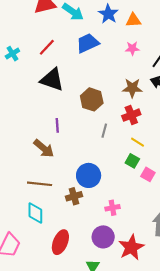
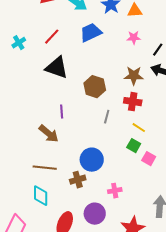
red cross: (131, 115) -> (133, 102), turned 30
purple circle: (103, 237) -> (95, 214), moved

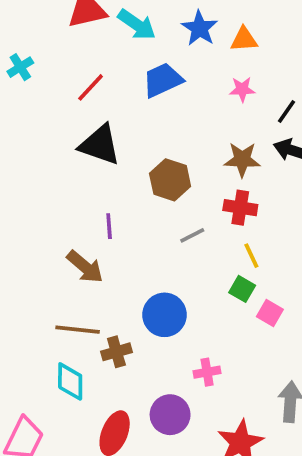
cyan cross: (19, 43) -> (20, 67), moved
gray line: (107, 117) -> (192, 235), turned 48
yellow line: (139, 128) -> (251, 256), turned 32
brown cross: (78, 180) -> (116, 352), moved

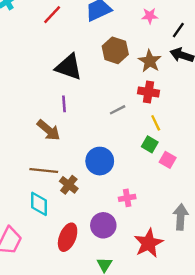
black triangle: (100, 145) -> (69, 67), moved
brown star: (242, 160) -> (150, 61), turned 30
brown hexagon: (170, 180) -> (115, 50), moved
brown cross: (116, 352) -> (69, 185), turned -36

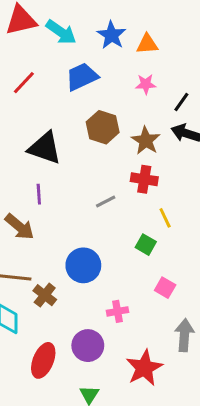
yellow line: (156, 123) -> (165, 218), moved
pink square: (168, 160) -> (165, 288), moved

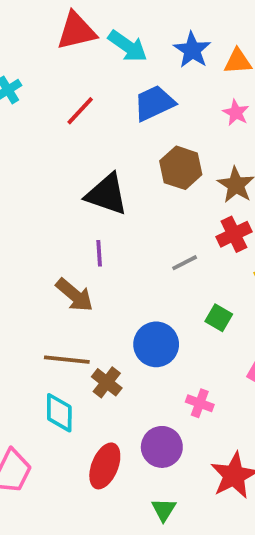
pink star: (146, 84) -> (236, 113), turned 30
red cross: (144, 179) -> (234, 234), turned -35
green square: (146, 245) -> (219, 318), moved
pink cross: (118, 311) -> (200, 403), turned 30

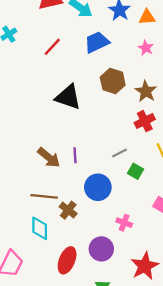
purple line: (99, 253) -> (75, 155), moved
gray line: (185, 263) -> (120, 153), moved

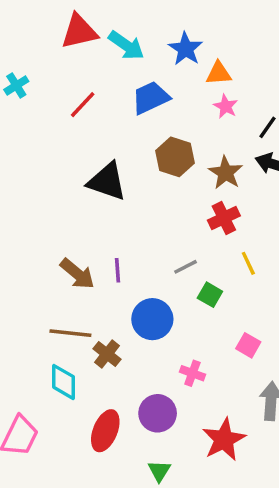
orange triangle: (147, 17) -> (219, 73), moved

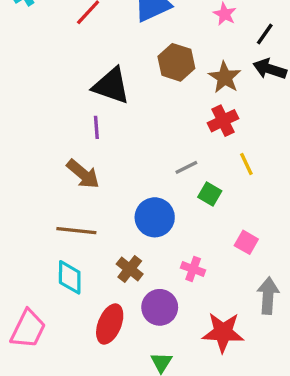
purple line: (117, 270) -> (96, 127), moved
brown cross: (107, 354) -> (130, 269), moved
red star: (224, 439) -> (223, 332), turned 30

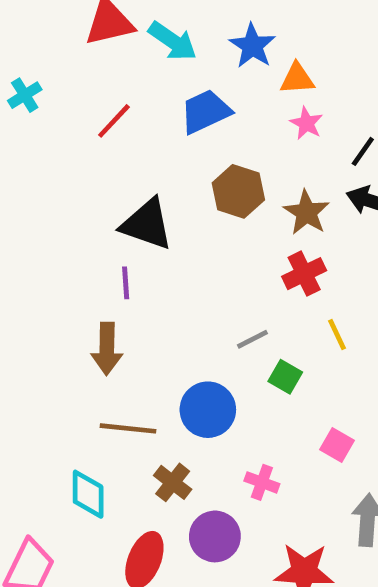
brown arrow: (83, 174) -> (107, 349), turned 51
brown line: (76, 231) -> (128, 428), moved

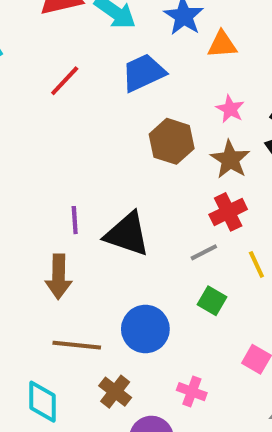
pink star: (306, 123) -> (230, 109), moved
black triangle: (147, 224) -> (127, 234), moved
gray line: (252, 339) -> (204, 252), moved

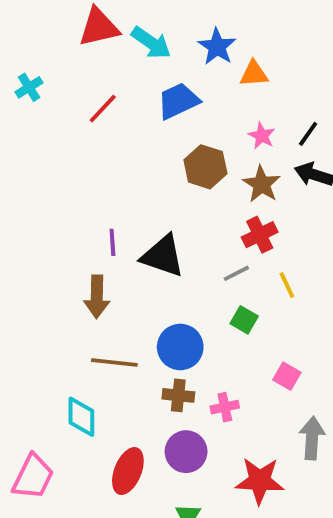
brown cross: (115, 392) -> (178, 395), moved, turned -32
pink cross: (192, 392) -> (225, 407), turned -32

